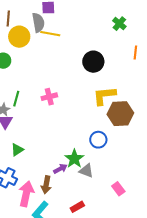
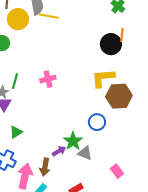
orange line: (135, 53) -> (122, 35), moved
black circle: (93, 62) -> (111, 44), moved

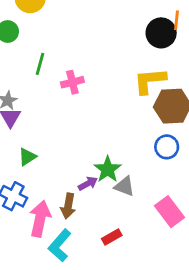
green line: (15, 81) -> (40, 64), moved
blue circle: (97, 122) -> (167, 147), moved
pink rectangle: (117, 171) -> (170, 212), size x1.5

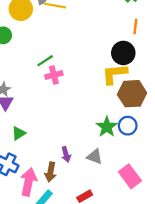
black circle: (161, 33) -> (123, 53), moved
green line: (40, 64) -> (45, 61), moved, turned 42
green star: (108, 169) -> (107, 127), moved
purple arrow: (88, 183) -> (66, 154), turned 104

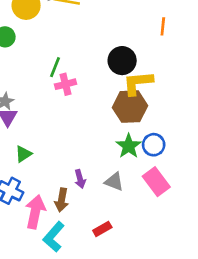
black circle: (123, 53) -> (122, 61), moved
green line: (45, 61) -> (55, 67), turned -35
brown hexagon: (132, 94) -> (130, 107), moved
pink rectangle: (130, 176) -> (156, 182), moved

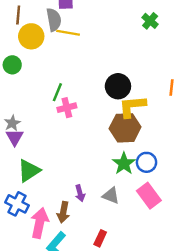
orange line: (163, 26) -> (171, 87), moved
green triangle: (23, 154) -> (29, 171), size x1.5
red rectangle: (102, 229) -> (100, 238), turned -35

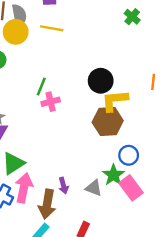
gray semicircle: (54, 20) -> (19, 16), moved
green star: (124, 163) -> (113, 175), moved
brown arrow: (63, 212) -> (47, 204), size x1.4
pink arrow: (40, 223) -> (24, 188), moved

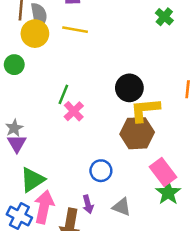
pink cross: (51, 102) -> (74, 111), turned -30
blue circle: (129, 155) -> (101, 171), moved
green star: (113, 175) -> (168, 193), moved
pink rectangle: (131, 188) -> (163, 172), moved

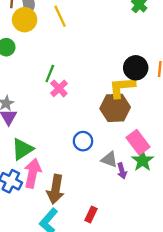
yellow line: (75, 30) -> (60, 16), turned 55
black circle: (129, 88) -> (136, 68), moved
purple arrow: (88, 204) -> (122, 171), moved
gray triangle: (122, 207) -> (109, 159), moved

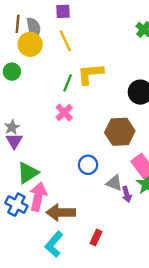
green line: (50, 74) -> (68, 83), moved
yellow L-shape: (122, 87) -> (90, 74), moved
brown arrow: (55, 189) -> (61, 212), turned 80

